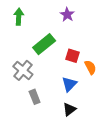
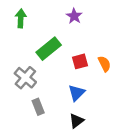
red square: (72, 56) -> (80, 61), turned -32
orange semicircle: (90, 67) -> (104, 64), moved

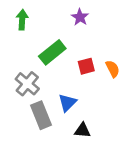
blue triangle: (77, 93) -> (67, 103), moved
gray rectangle: (38, 107) -> (41, 115), size x1.5
black triangle: (77, 121) -> (82, 130), turned 42

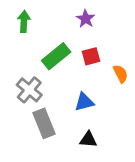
red square: (86, 66) -> (91, 56), moved
blue triangle: (67, 103) -> (84, 102), moved, turned 30

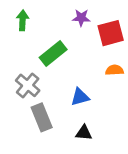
purple star: (86, 19) -> (81, 18), turned -30
red square: (91, 56) -> (111, 33), moved, size x1.5
orange semicircle: (121, 74) -> (114, 70), turned -66

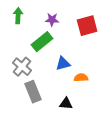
purple star: (81, 18) -> (52, 20), moved
orange semicircle: (114, 70) -> (81, 78), moved
blue triangle: (80, 97) -> (63, 64), moved

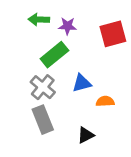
green arrow: (18, 16) -> (39, 20), moved, turned -91
gray cross: (22, 67) -> (43, 87), moved
black triangle: (66, 104) -> (86, 135), turned -32

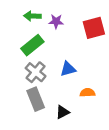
green rectangle: (54, 55) -> (32, 45), moved
orange semicircle: (105, 101) -> (87, 93), moved
black triangle: (86, 135) -> (63, 112), moved

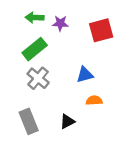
blue triangle: (68, 69) -> (85, 75), moved
gray rectangle: (36, 99) -> (29, 121), moved

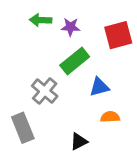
green rectangle: (35, 49) -> (75, 61), moved
gray rectangle: (29, 121) -> (23, 128), moved

